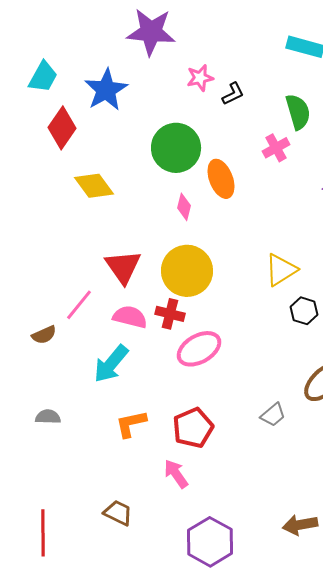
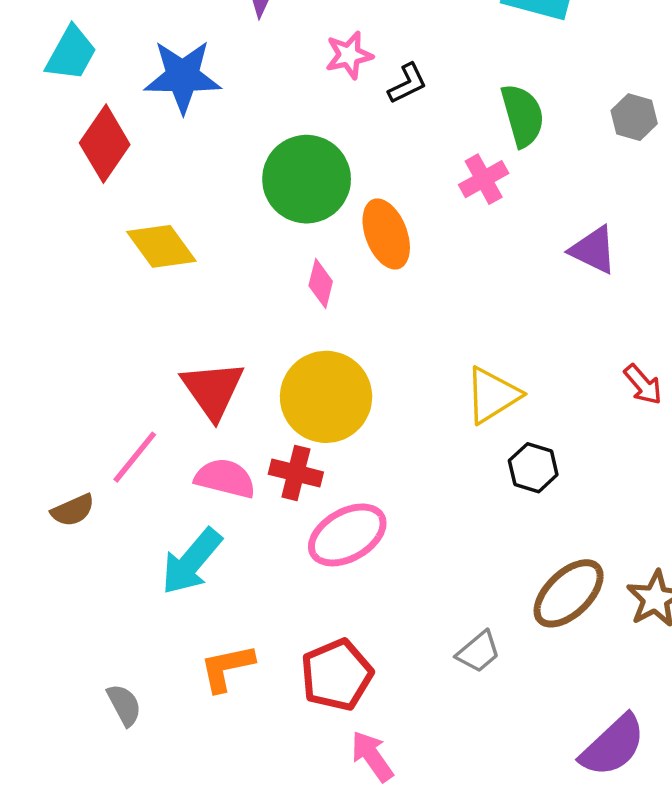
blue star: (106, 90) -> (183, 76), turned 30
gray semicircle: (48, 417) -> (124, 705), moved, turned 60
pink arrow: (176, 474) -> (372, 756), moved

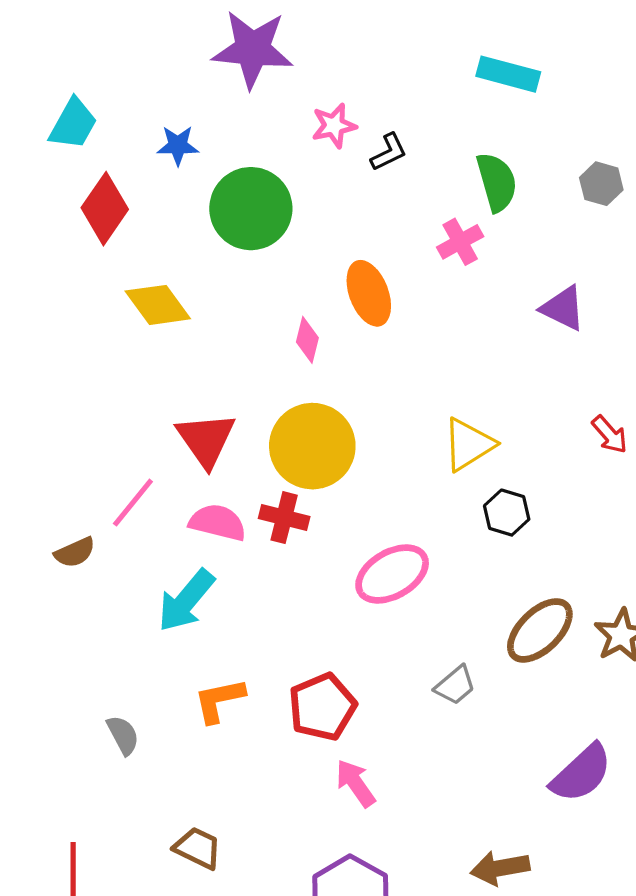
blue star: (183, 76) -> (178, 145), size x0.6
green circle: (307, 179) -> (251, 209), moved
pink ellipse: (347, 535) -> (392, 574), moved

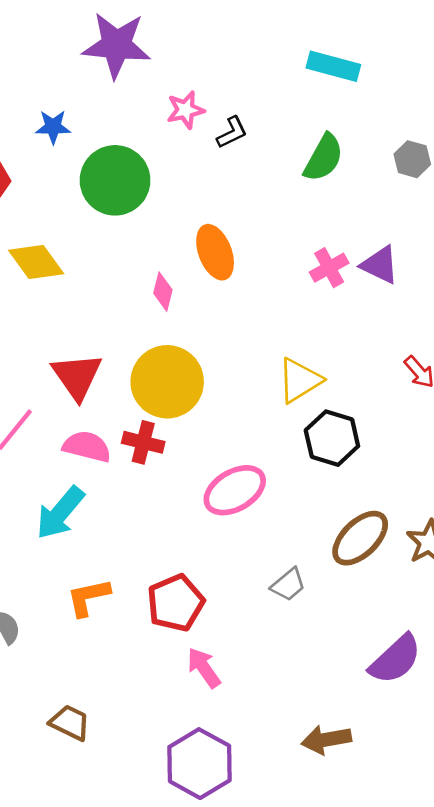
green semicircle: (497, 182) -> (324, 158), turned 45
pink cross: (460, 242) -> (329, 268), moved
black hexagon: (507, 513) -> (332, 438), size x1.4

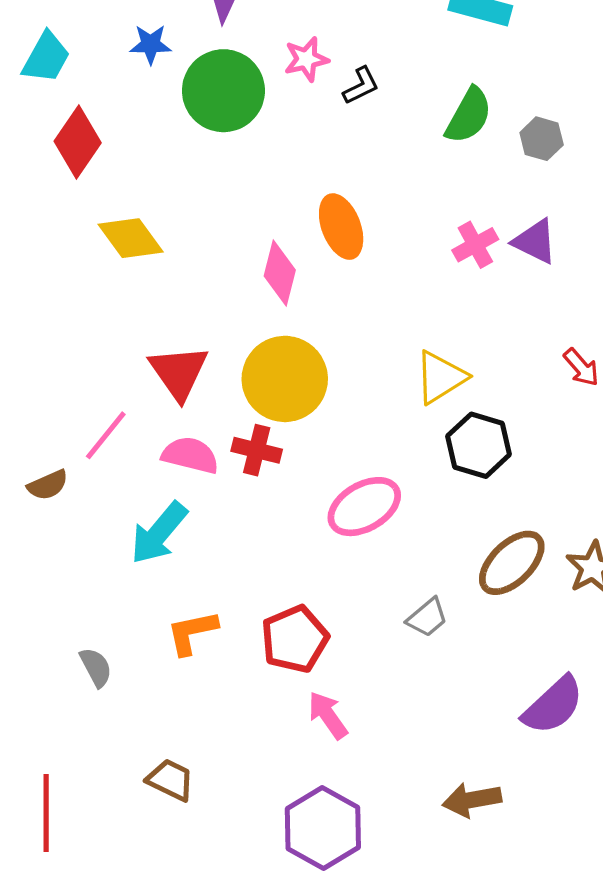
blue star: (53, 127) -> (151, 44), moved
gray hexagon: (412, 159) -> (542, 139), moved
green circle: (115, 180) -> (223, 91), moved
pink diamond: (163, 292) -> (280, 273), size x1.4

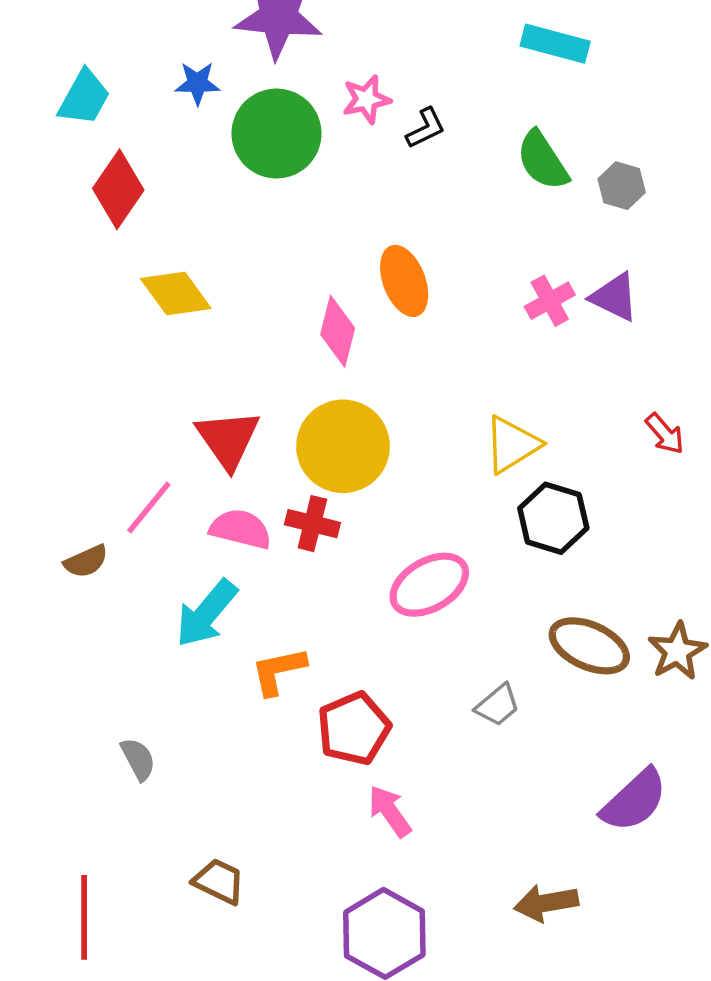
green semicircle: (469, 116) -> (543, 160), turned 118
brown ellipse: (512, 563) -> (589, 646), turned 68
orange L-shape: (192, 632) -> (278, 671), moved

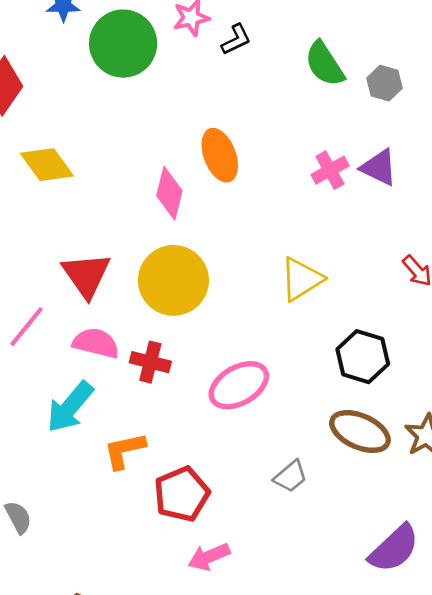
black hexagon: (553, 518) -> (363, 357), moved
red cross: (312, 524) -> (150, 362), moved
pink arrow: (390, 811) -> (209, 557), turned -78

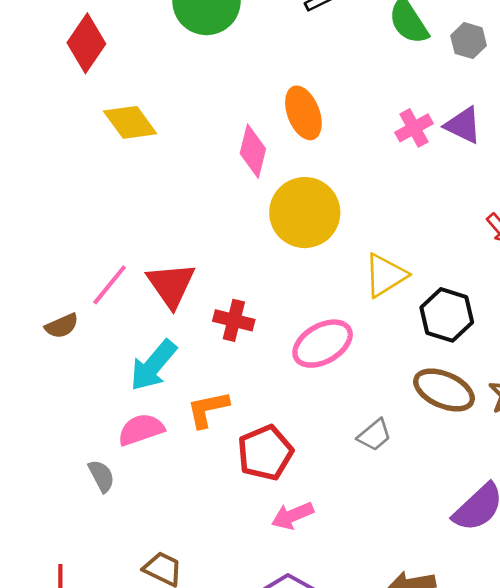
red triangle: (86, 275) -> (171, 285), moved
yellow triangle: (301, 279) -> (385, 275), moved
yellow circle: (173, 280) -> (305, 213), moved
pink semicircle: (96, 343) -> (141, 430), moved, turned -33

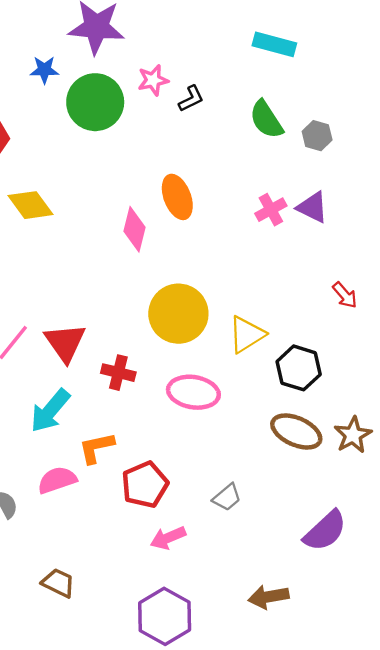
yellow circle: (305, 213) -> (178, 314), moved
pink ellipse: (323, 344) -> (193, 392), turned 39
pink semicircle: (141, 430) -> (57, 480), moved
gray trapezoid: (374, 435) -> (227, 497), moved

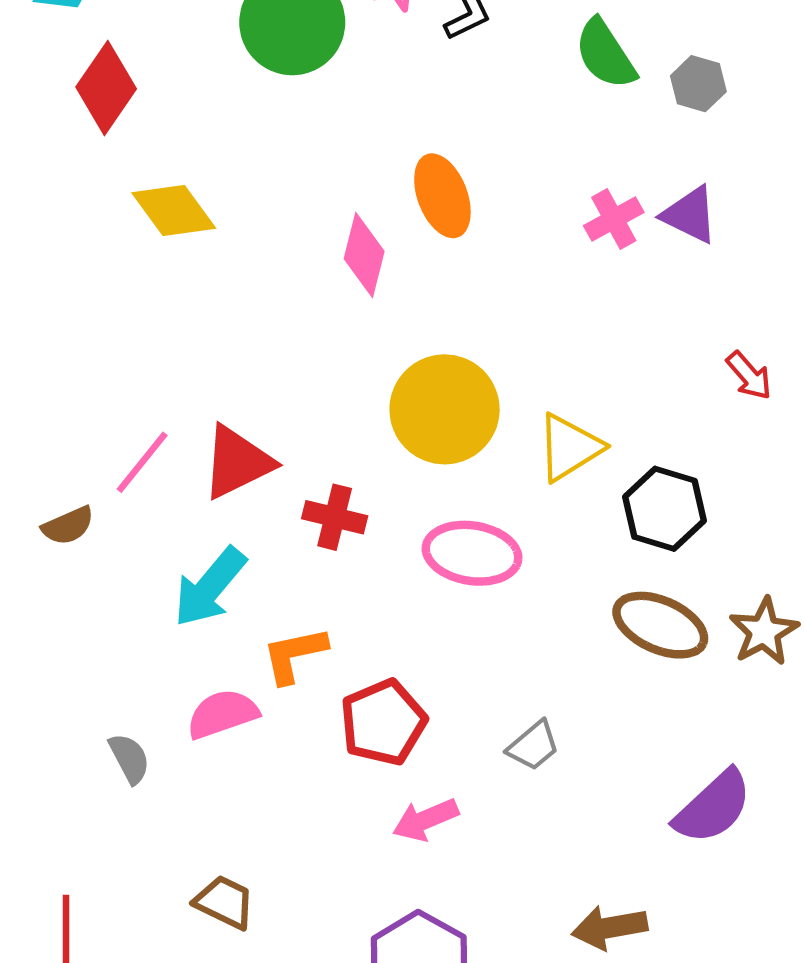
red triangle: (65, 343) -> (237, 462), turned 39

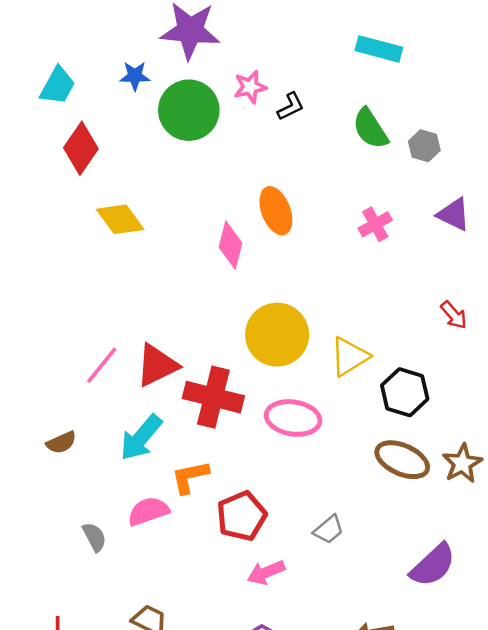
purple triangle: (690, 215) -> (454, 214), moved
red cross: (335, 517) -> (213, 397), size x1.6
brown semicircle: (68, 526) -> (61, 443), moved

